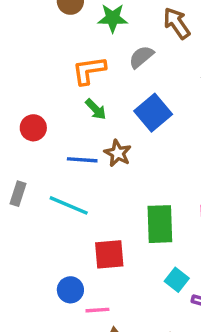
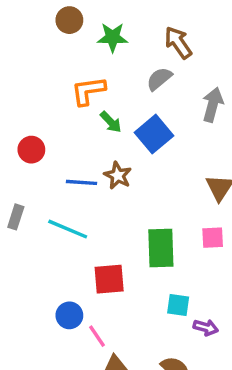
gray semicircle: (141, 57) -> (159, 79), moved
green arrow: (96, 109) -> (111, 122), moved
cyan square: (177, 280) -> (178, 305), turned -30
pink line: (97, 310) -> (97, 336), turned 60

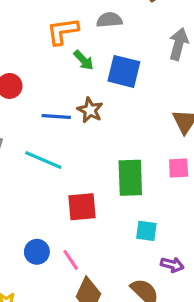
gray semicircle: (159, 79) -> (109, 20), moved, turned 35
blue square: (154, 134) -> (124, 71), turned -36
blue circle: (69, 315) -> (37, 252), moved
purple arrow: (206, 327) -> (172, 265), moved

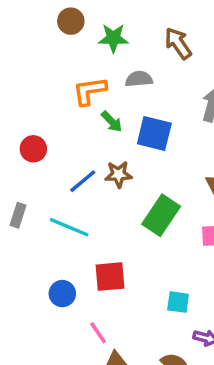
brown star: (90, 110) -> (119, 174), turned -30
blue line: (56, 117) -> (83, 181), turned -44
green rectangle: (130, 178) -> (161, 215), moved, turned 36
blue circle: (37, 252) -> (62, 294), moved

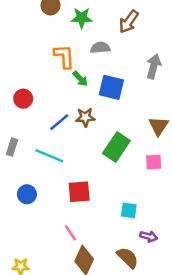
brown arrow: (178, 43) -> (129, 22), turned -110
orange L-shape: (90, 91) -> (64, 56), turned 95
blue circle: (62, 294) -> (27, 194), moved

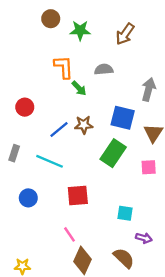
gray semicircle: (100, 48) -> (104, 69), moved
gray arrow: (154, 66) -> (149, 89), moved
blue square: (111, 87) -> (123, 118), moved

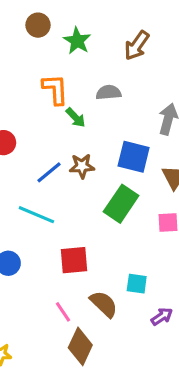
green star: (80, 30) -> (77, 41), turned 30
purple arrow: (144, 238) -> (162, 317), turned -49
brown semicircle: (124, 258) -> (104, 304), moved

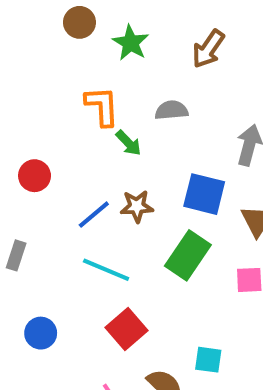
cyan line: (36, 215) -> (106, 270), moved
red square: (74, 260) -> (127, 329), turned -36

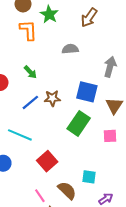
orange L-shape: (102, 106) -> (28, 30), moved
green arrow: (129, 143) -> (30, 72), moved
cyan line: (106, 270) -> (20, 135), moved

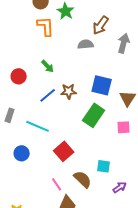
brown arrow: (89, 18) -> (101, 25), moved
gray arrow: (110, 67) -> (124, 43), moved

